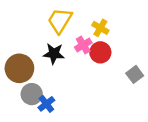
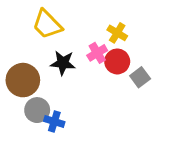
yellow trapezoid: (60, 21) -> (47, 24), moved, turned -76
gray square: (135, 74) -> (140, 77), moved
blue cross: (46, 104) -> (54, 122), turned -35

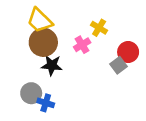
red circle: (117, 61) -> (128, 52), moved
black star: (63, 63) -> (52, 65), moved
brown circle: (23, 80) -> (43, 42), moved

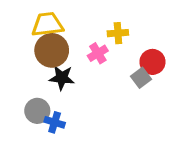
yellow trapezoid: (40, 20) -> (47, 24), turned 128
yellow cross: (99, 28) -> (118, 33), turned -35

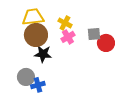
yellow cross: (118, 33) -> (65, 23), moved, turned 32
gray square: (141, 78) -> (94, 34), moved, turned 32
blue cross: (55, 122) -> (38, 85), turned -32

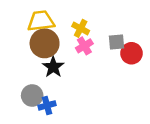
black star: (43, 54) -> (53, 67), turned 30

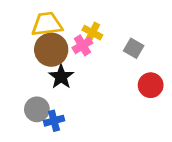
gray square: (117, 42) -> (134, 48), turned 35
pink cross: (84, 46) -> (82, 45), moved
red circle: (131, 53) -> (151, 85), moved

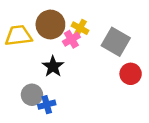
yellow trapezoid: (47, 24) -> (18, 36), moved
gray square: (134, 48) -> (116, 42), size x1.6
brown circle: (51, 50) -> (50, 24), moved

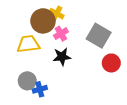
yellow cross: (80, 28) -> (57, 14), moved
yellow trapezoid: (18, 36) -> (28, 44), moved
black star: (53, 66) -> (62, 57), moved, turned 30

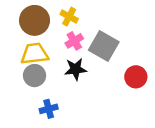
brown circle: (43, 21) -> (35, 20), moved
gray square: (99, 36) -> (104, 46), moved
gray circle: (27, 81) -> (35, 76), moved

